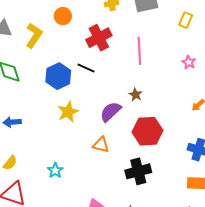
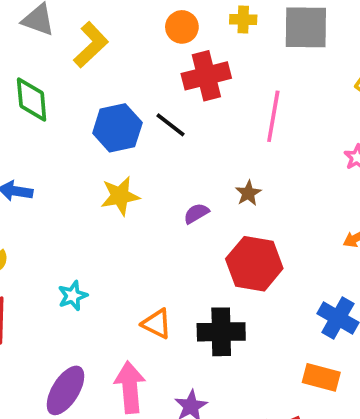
orange circle: (63, 16) -> (182, 27), moved
purple semicircle: (111, 112) -> (196, 213), size x0.6
orange triangle: (101, 145) -> (157, 324), moved

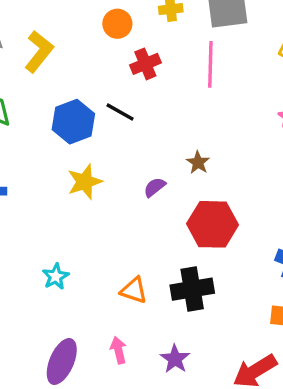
red cross: (206, 76) -> (145, 64), size x0.7
pink line: (273, 116) -> (210, 64), moved
pink arrow: (130, 387) -> (118, 350), size x0.6

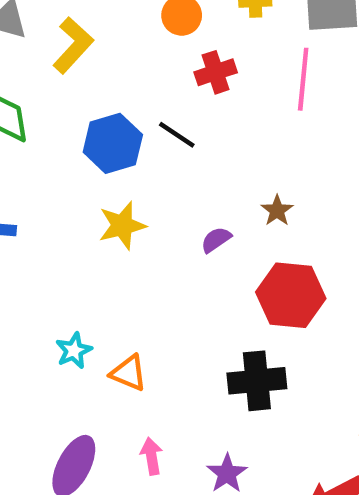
orange triangle: (134, 290) -> (129, 373), moved

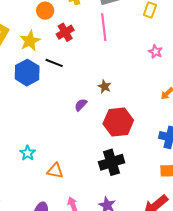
yellow star: (122, 225) -> (30, 41), moved
cyan star: (74, 351) -> (28, 153), moved

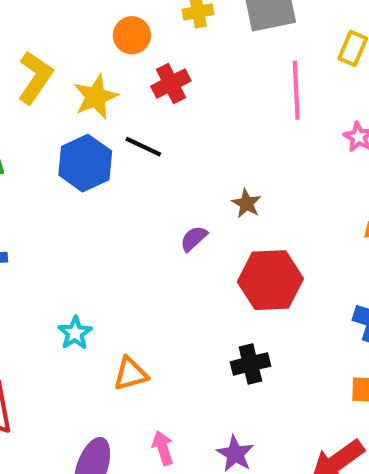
pink line: (104, 27) -> (296, 90), moved
black cross: (112, 162) -> (250, 364), size x0.7
orange triangle: (55, 171) -> (131, 374), turned -30

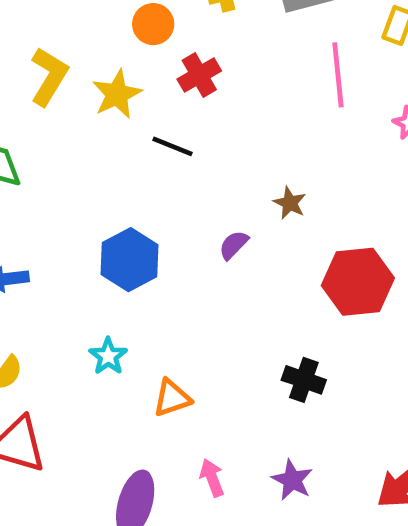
blue hexagon: (85, 163) -> (130, 260), moved
red hexagon: (270, 280) -> (358, 282), moved
black cross: (250, 364) -> (304, 380), turned 36

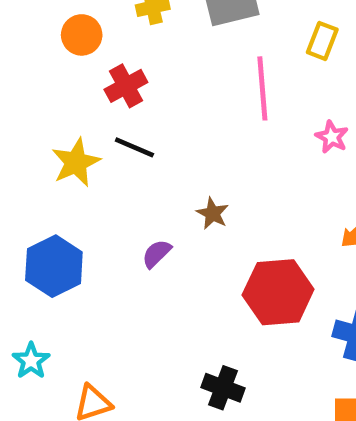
yellow star: (117, 94) -> (76, 162), moved
black line: (172, 146) -> (134, 147), moved

